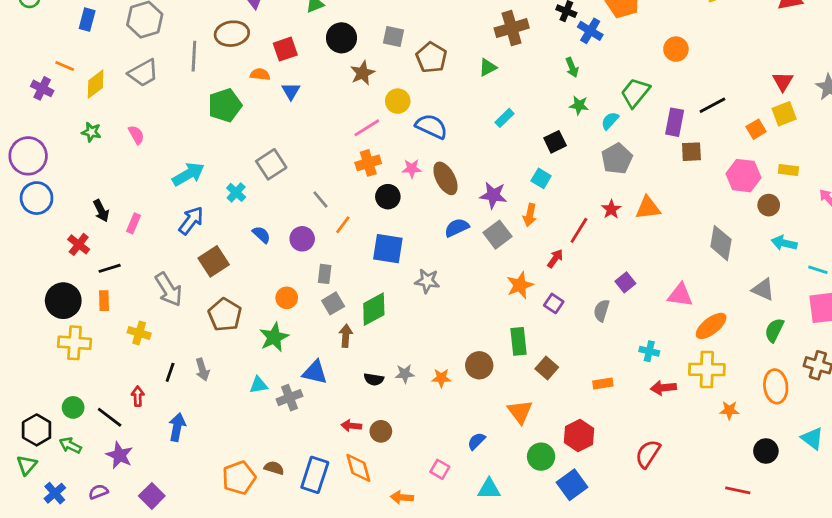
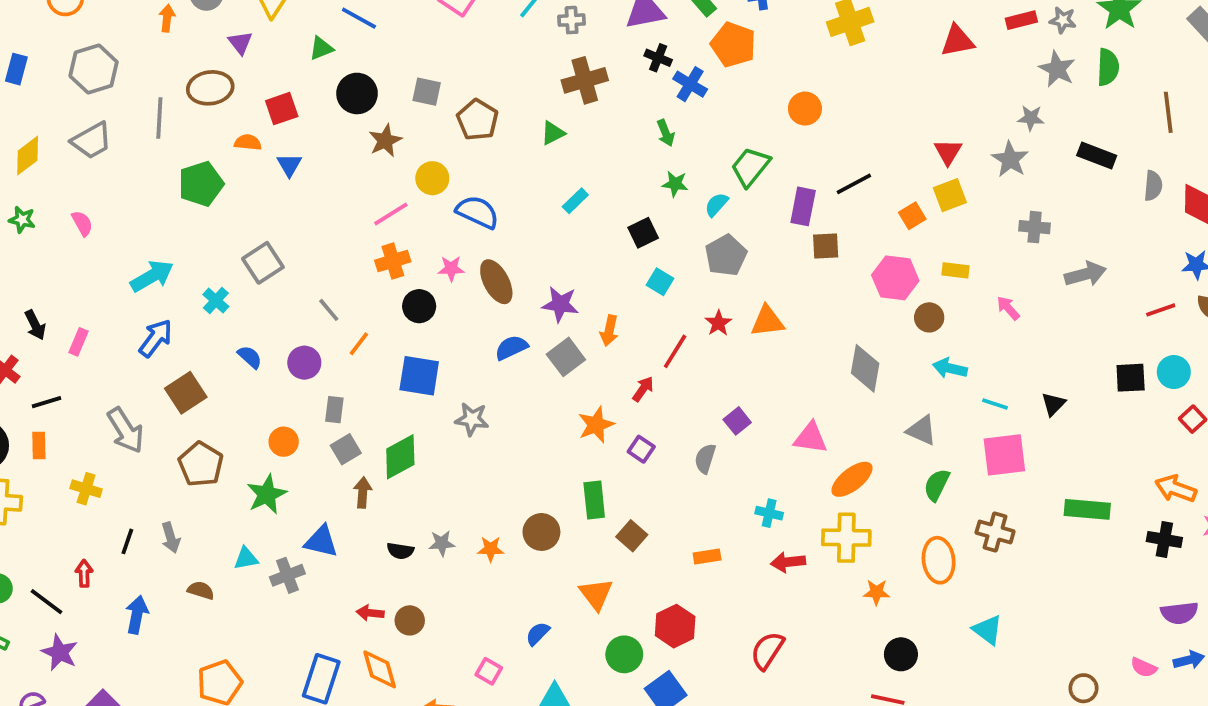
cyan square: (541, 178) -> (660, 282), moved
black circle: (766, 451) -> (901, 654), moved
brown semicircle: (274, 468) -> (201, 590), moved

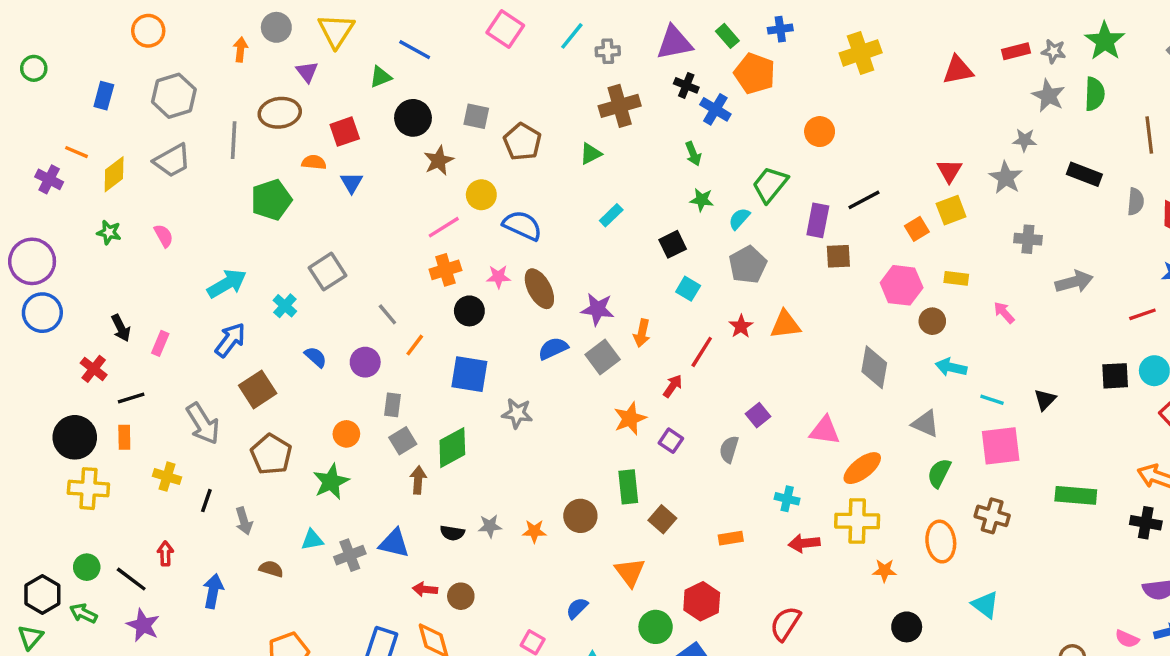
black line: (127, 541) -> (206, 501), moved
blue triangle: (321, 541) -> (394, 543), moved

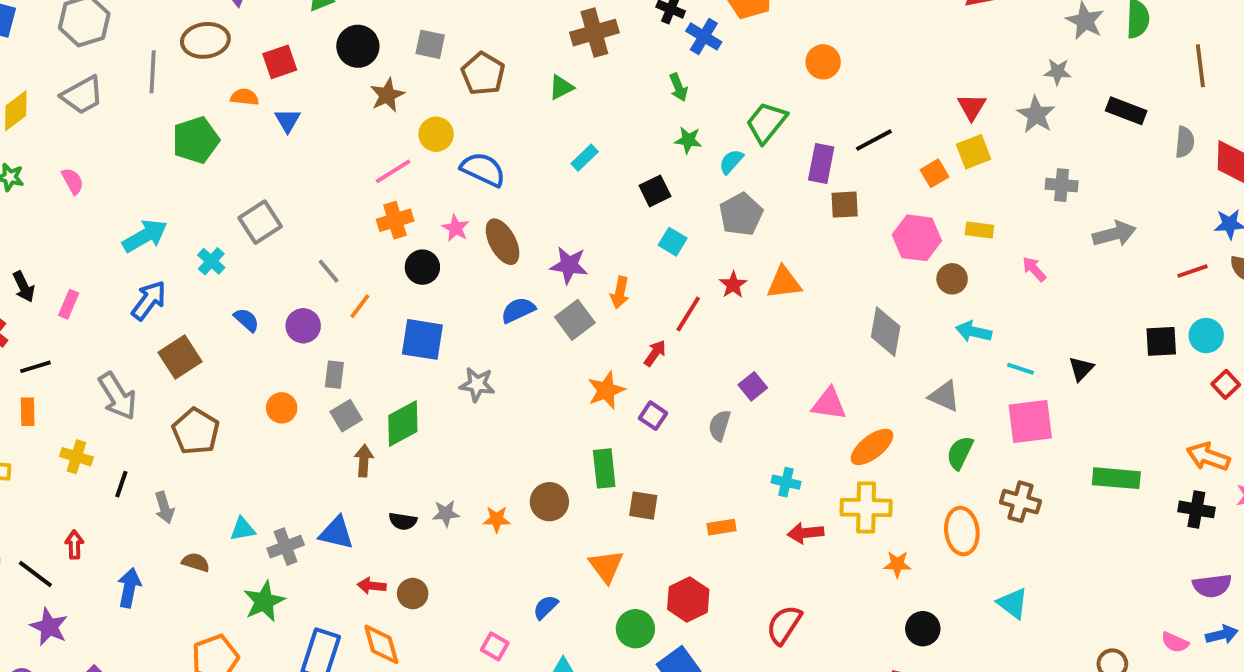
pink star: (498, 277) -> (456, 228), turned 30
green star: (331, 482) -> (264, 601), moved
brown square: (662, 519) -> (643, 506), turned -32

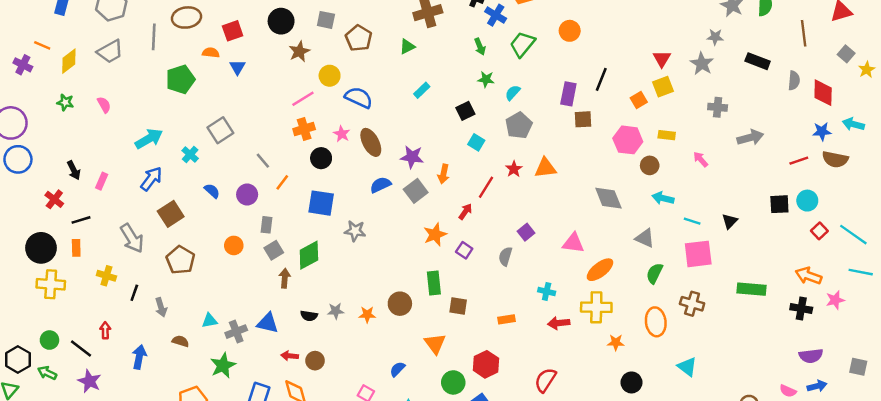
green trapezoid: (766, 122) -> (522, 44), moved
black line: (874, 140) -> (601, 79), turned -40
gray diamond: (886, 332) -> (608, 198), turned -32

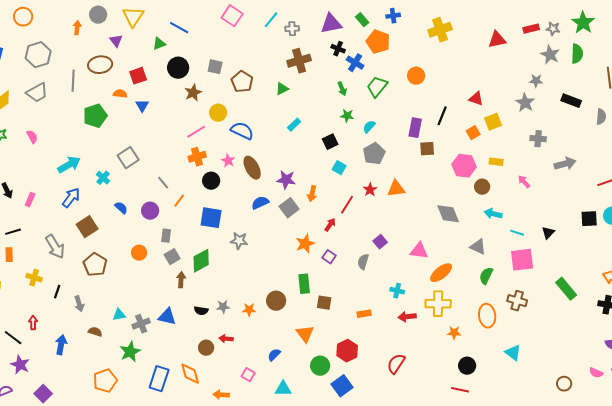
red triangle: (662, 59) -> (476, 99), moved, turned -42
green rectangle: (752, 289) -> (566, 289), turned 45
red arrow: (290, 356) -> (226, 339), moved

